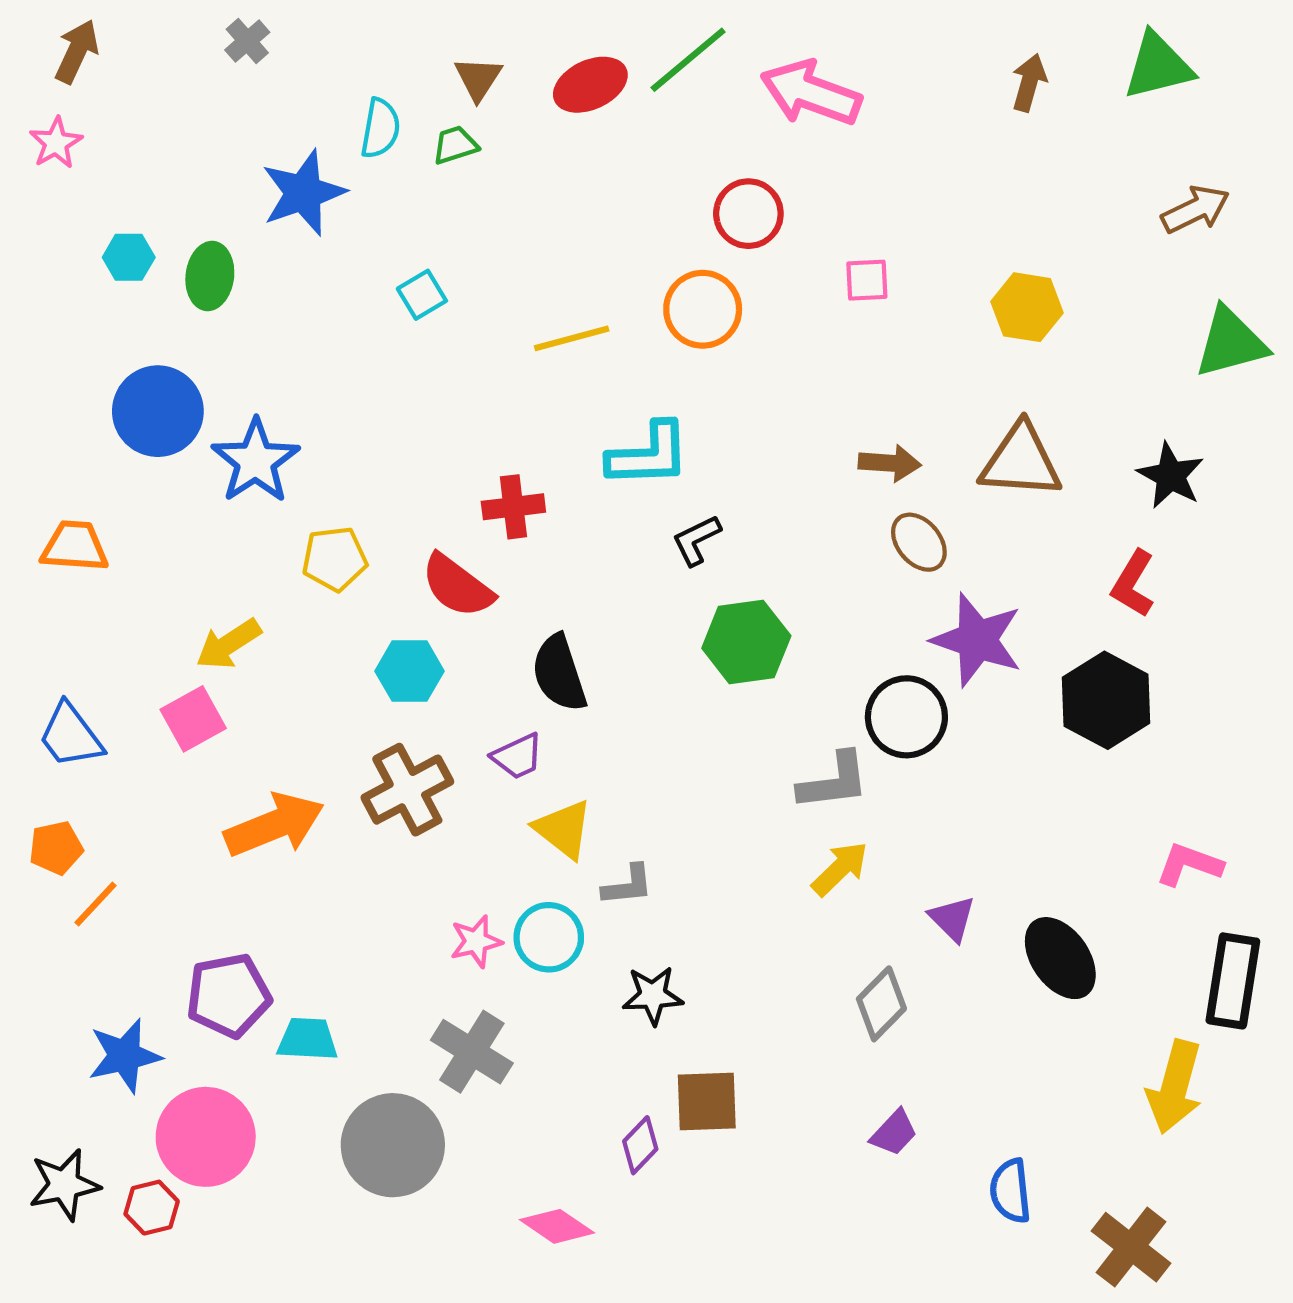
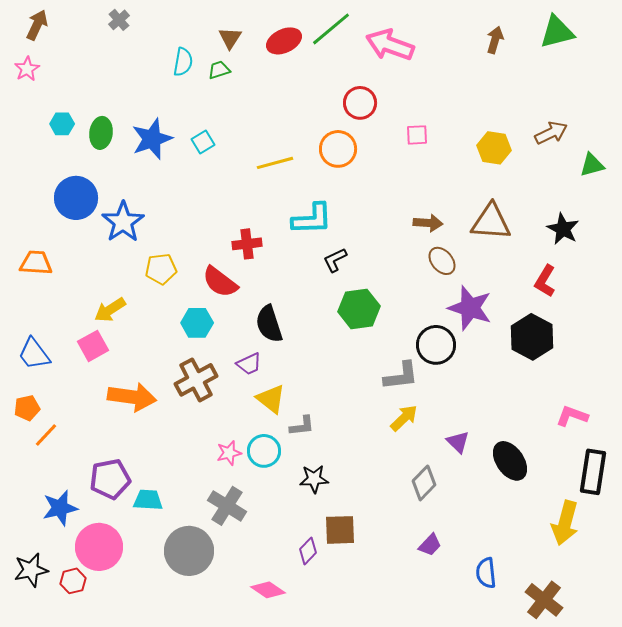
blue star: (303, 193) -> (152, 139), moved
brown arrow: (1195, 209) -> (551, 133), moved
green triangle: (1231, 343) -> (592, 165), size x0.7
orange arrow: (274, 825) -> (132, 397), turned 30

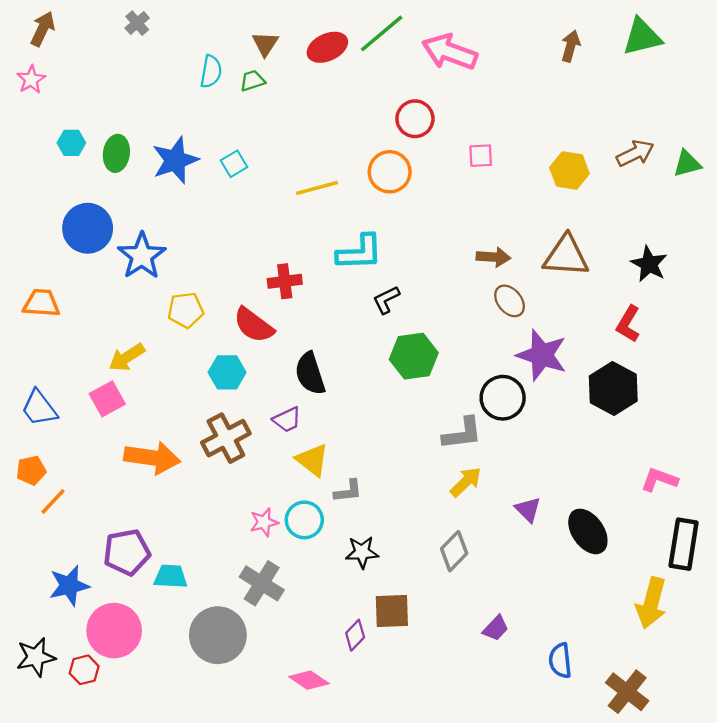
green triangle: (592, 165) -> (687, 164), moved
gray diamond: (424, 483) -> (454, 551), moved

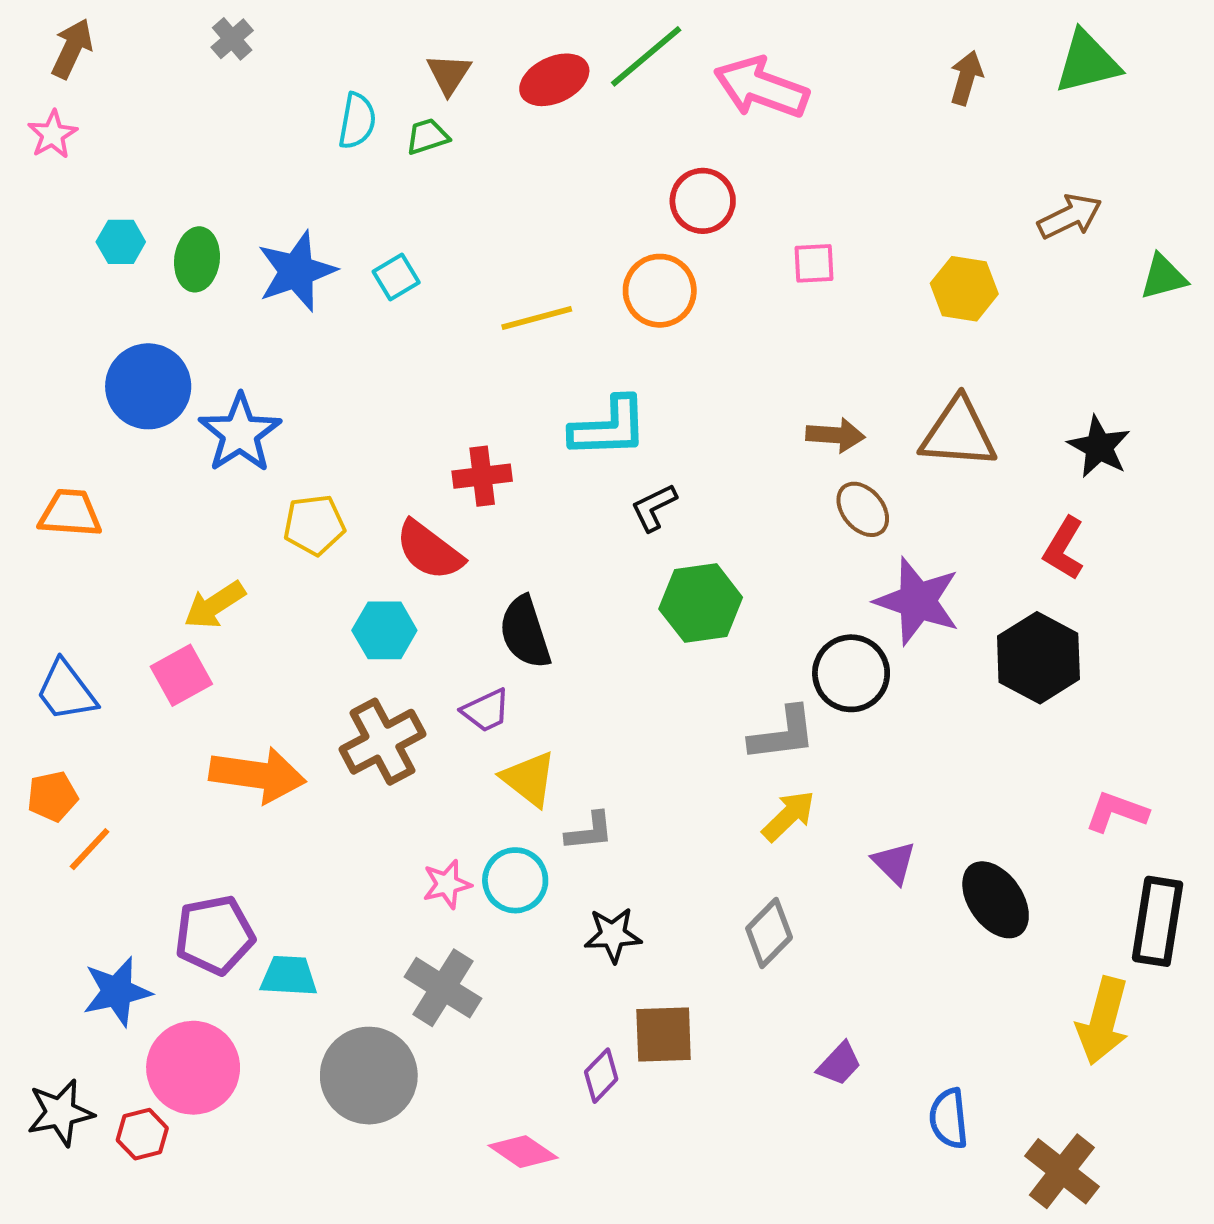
brown arrow: (635, 153) -> (1070, 216), moved

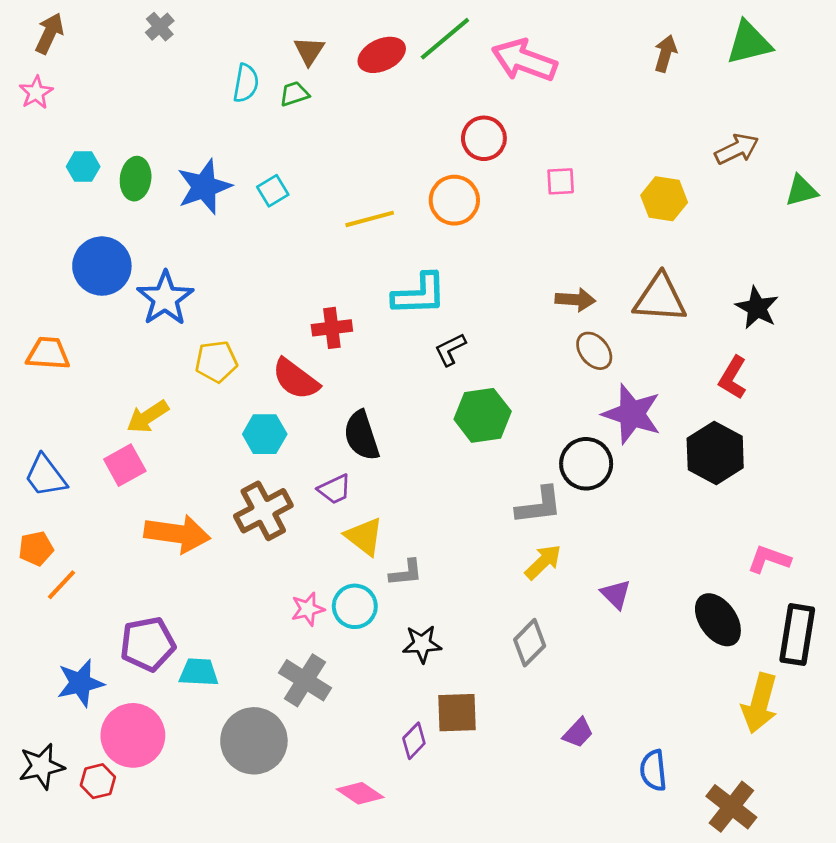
black ellipse: (996, 900) -> (718, 620), moved

